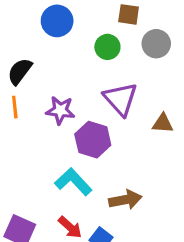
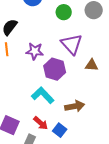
brown triangle: (163, 123) -> (92, 65), moved

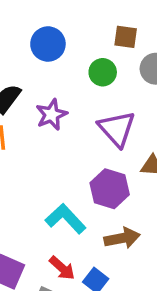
purple star: (35, 51) -> (51, 115), moved, turned -30
purple hexagon: (55, 69) -> (110, 189), moved

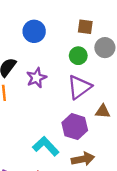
green circle: (103, 72) -> (78, 56), moved
purple triangle: (117, 129) -> (79, 87), turned 36

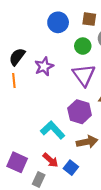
blue circle: (34, 31) -> (58, 22), moved
purple triangle: (79, 87) -> (84, 75), turned -30

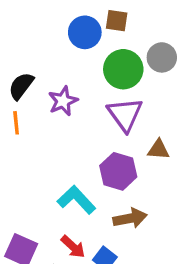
brown square: (89, 19) -> (117, 21), moved
green circle: (83, 46) -> (123, 69), size x1.5

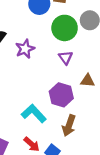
purple triangle: (125, 114) -> (66, 58), size x0.6
brown arrow: (130, 218) -> (69, 126), turned 120

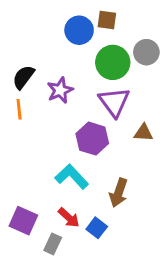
purple triangle: (66, 58) -> (114, 102), size x1.6
purple hexagon: (61, 95) -> (92, 139), moved

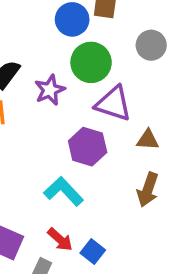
green circle: (113, 62) -> (91, 62), moved
purple triangle: (114, 102) -> (113, 104), turned -36
brown arrow: (119, 193) -> (148, 190), moved

